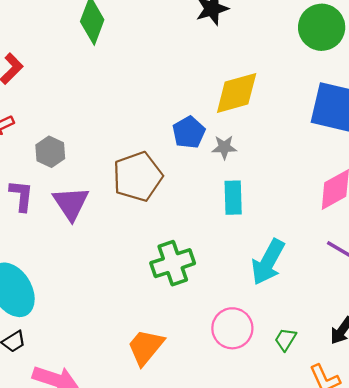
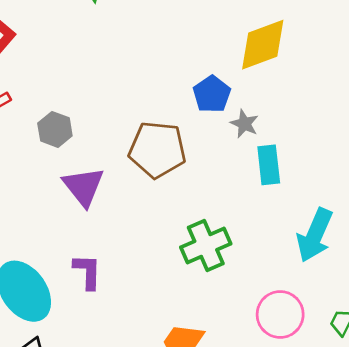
gray star: (224, 147) -> (244, 124), moved, turned 30
brown pentagon: (138, 177) -> (157, 150), turned 30
purple L-shape: (21, 196) -> (87, 272), moved

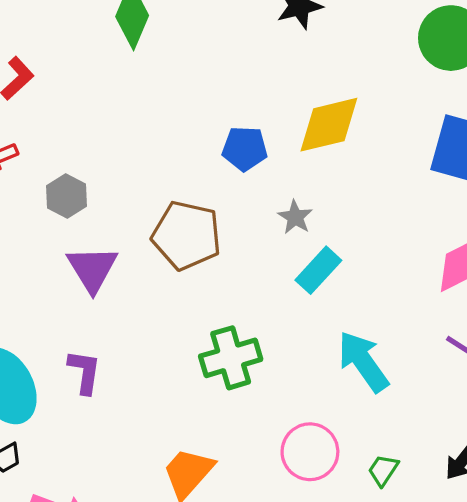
blue pentagon: (212, 94) -> (245, 149), moved, turned 30
cyan rectangle: (269, 165) -> (318, 270), turned 42
cyan arrow: (315, 235) -> (363, 362), turned 114

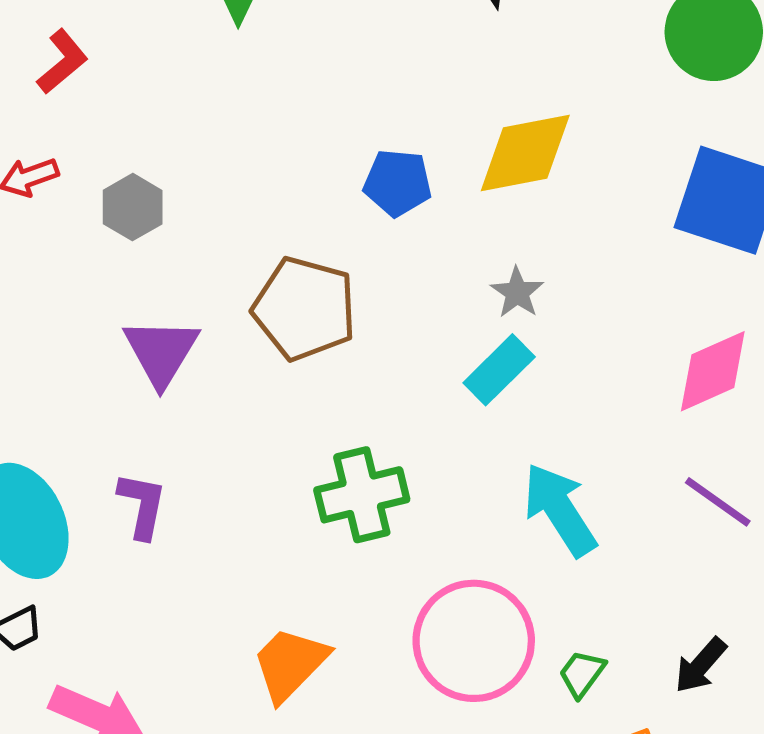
gray hexagon: (66, 196) -> (133, 207), moved
gray star: (295, 217) -> (517, 293), moved
pink circle: (310, 452) -> (474, 641), size x1.4

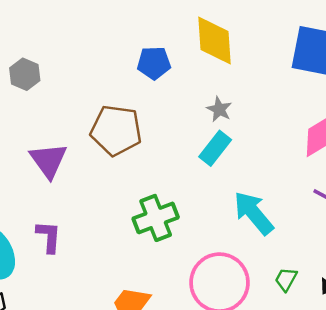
yellow diamond: (525, 153) -> (215, 40), turned -76
gray hexagon: (133, 207) -> (25, 74), moved
green trapezoid: (582, 674) -> (286, 279), moved

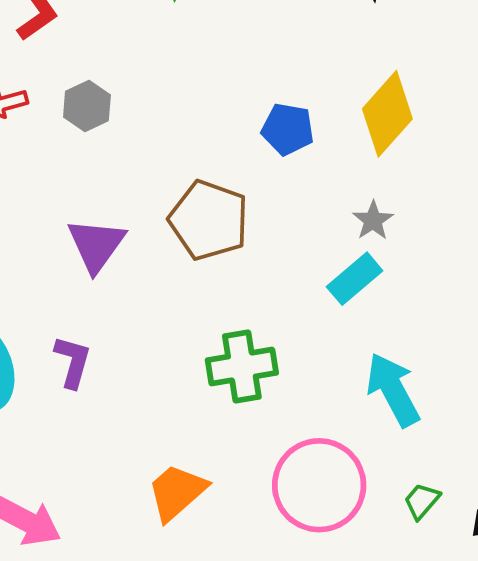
yellow diamond: (215, 40) -> (387, 114), turned 34

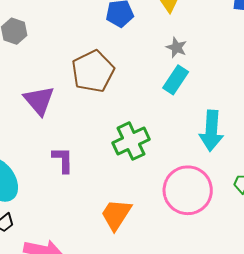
brown pentagon: (209, 220) -> (93, 71), turned -30
purple L-shape: (73, 362) -> (63, 160), moved
cyan arrow: (393, 390) -> (211, 131), turned -132

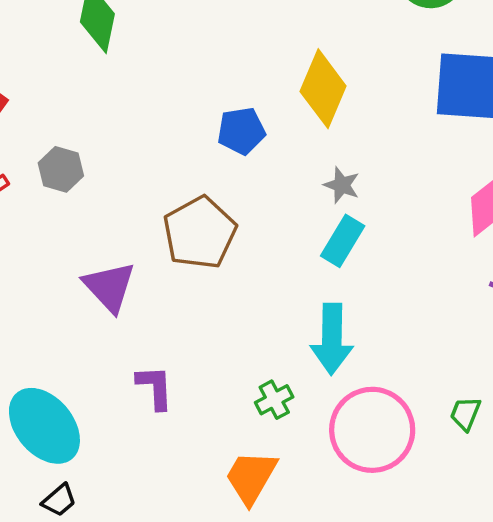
cyan arrow: (211, 131) -> (332, 339), moved
green cross: (131, 141) -> (274, 400), moved, size x0.6

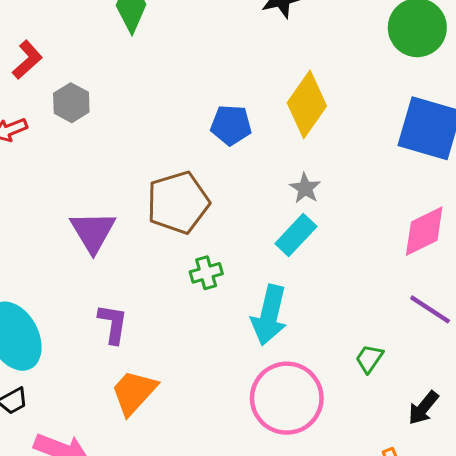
gray hexagon: (61, 169) -> (71, 103), moved
green cross: (274, 400) -> (206, 273), moved
green trapezoid: (465, 414) -> (369, 359), moved
orange trapezoid: (251, 477) -> (134, 392), moved

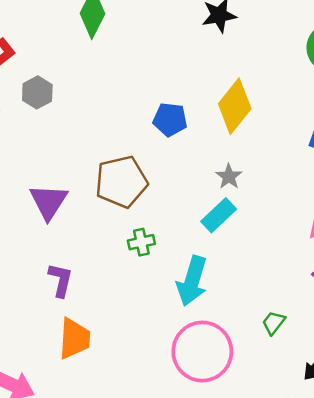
orange trapezoid: (134, 392) -> (74, 339), turned 138

